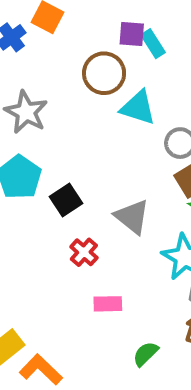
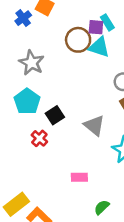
purple square: (132, 34) -> (96, 27), moved
cyan triangle: (138, 108) -> (99, 47), moved
red cross: (84, 252) -> (39, 138), moved

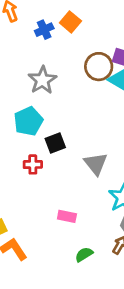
red cross: (39, 138) -> (33, 164), turned 35

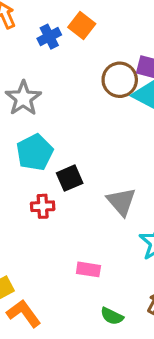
gray star: (42, 80) -> (23, 98), moved
green semicircle: (84, 254) -> (112, 316), turned -120

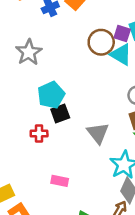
cyan pentagon: (35, 152) -> (51, 95), moved
pink rectangle: (88, 269) -> (60, 181), moved

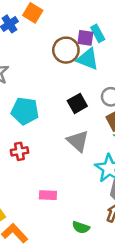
cyan pentagon: (51, 95) -> (25, 111), turned -30
black square: (60, 114) -> (77, 103), moved

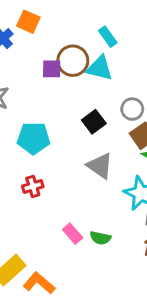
purple square: (85, 38) -> (52, 69), moved
pink rectangle: (48, 195) -> (73, 234), turned 54
green semicircle: (81, 227) -> (100, 238), moved

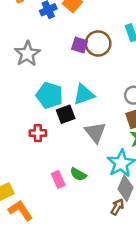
cyan triangle: (100, 68) -> (84, 94), moved, turned -50
black square: (94, 122) -> (66, 114), moved
green semicircle: (100, 238) -> (78, 174), moved

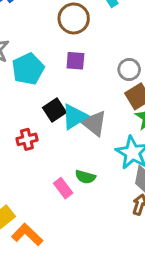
purple square: (80, 45) -> (75, 61), moved
cyan triangle: (84, 94) -> (74, 117), moved
cyan pentagon: (49, 95) -> (28, 69), moved, turned -30

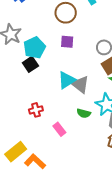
black square: (54, 110) -> (30, 64), moved
red cross: (27, 139) -> (36, 110), moved
green semicircle: (85, 177) -> (84, 113), moved

